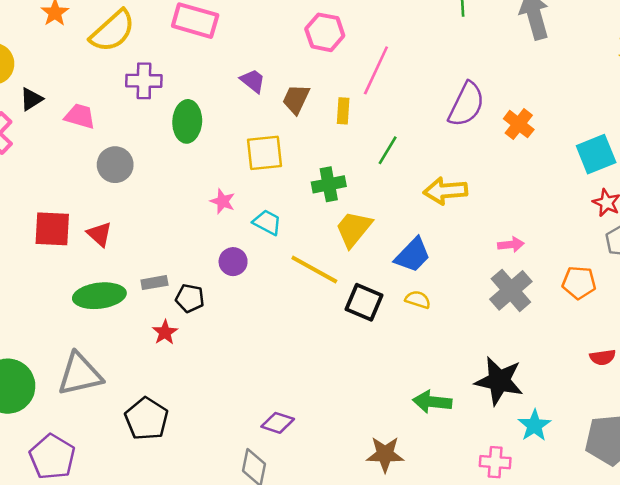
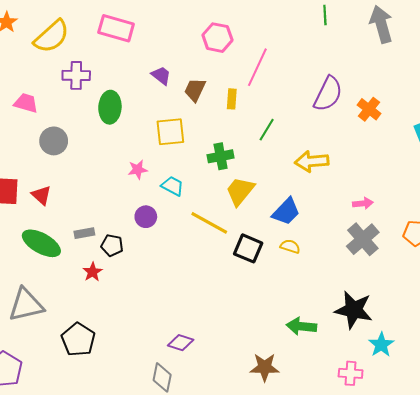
pink star: (223, 201) -> (138, 170), turned -30
green ellipse: (99, 296) -> (41, 243), turned 36

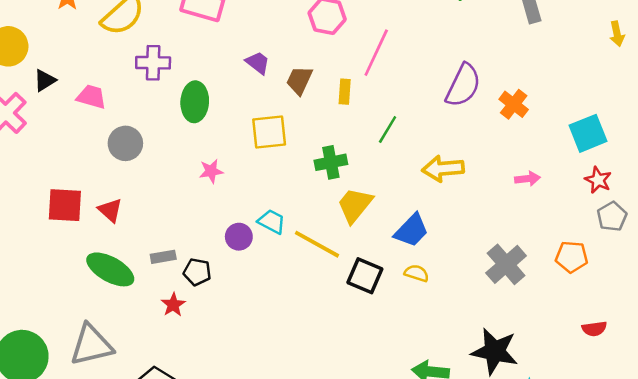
pink star: (138, 170) -> (211, 171), moved
cyan trapezoid: (172, 186) -> (272, 222), moved
pink arrow: (363, 203) -> (527, 179), moved

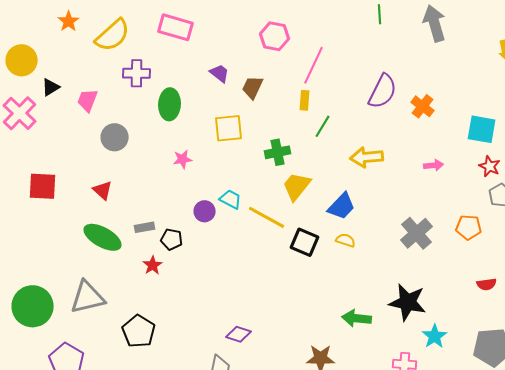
yellow rectangle: (345, 92) -> (305, 100), moved
pink trapezoid: (91, 97) -> (88, 100), turned -85
cyan square: (588, 133) -> (482, 129), turned 32
red square: (65, 205) -> (43, 186), moved

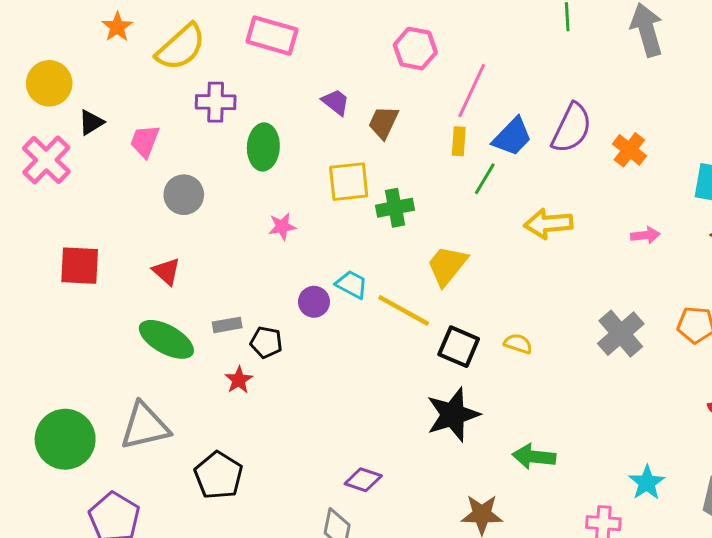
green cross: (278, 152) -> (395, 208), moved
blue trapezoid: (342, 206) -> (512, 137), moved
black star: (408, 302) -> (453, 415), moved, turned -30

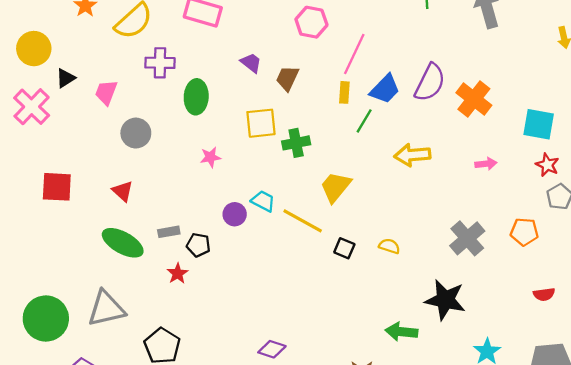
orange cross: (629, 150) -> (474, 99), size x1.4
black square: (459, 347) -> (344, 248), size x0.7
black star: (453, 415) -> (445, 300), moved, turned 30

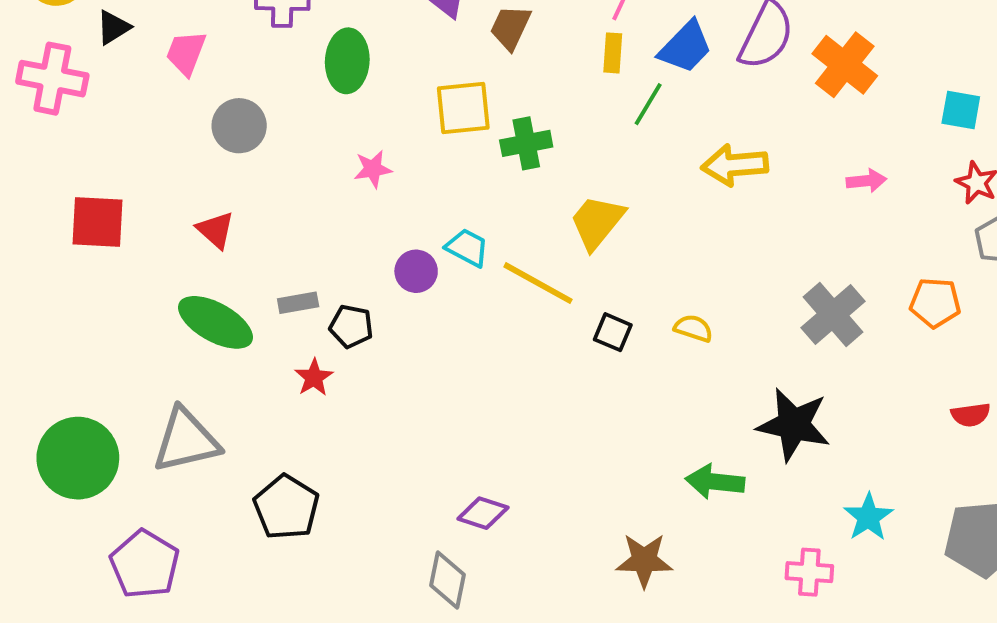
pink cross: (32, 107) -> (52, 79), turned -33
cyan square: (539, 124) -> (961, 110), size x0.7

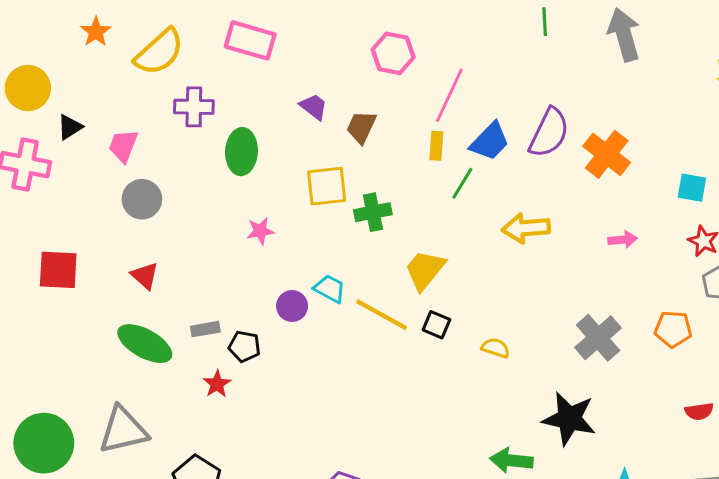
gray circle: (239, 126) -> (142, 199), moved
black square: (613, 332) -> (436, 325), moved

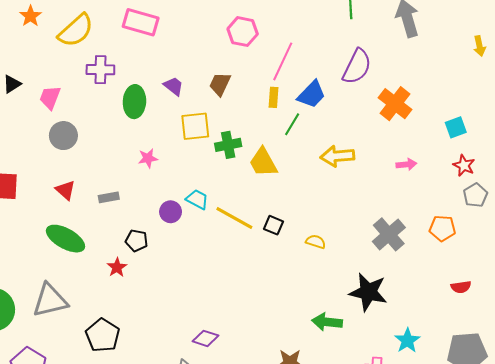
purple trapezoid: (314, 107) -> (174, 86), moved
purple semicircle: (549, 133) -> (357, 67), moved
cyan square: (692, 188) -> (456, 127), turned -30
yellow trapezoid: (425, 270) -> (263, 162), moved, turned -68
gray rectangle: (205, 329) -> (109, 197), moved

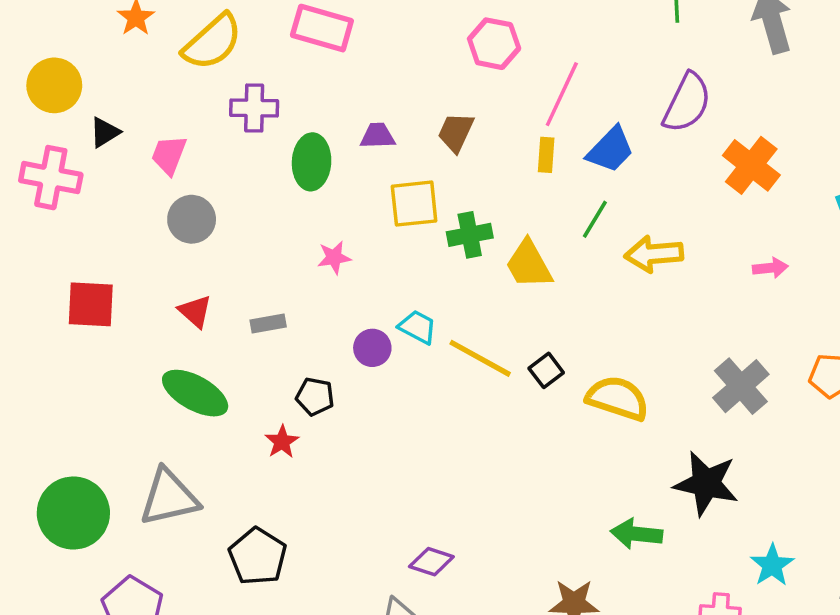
purple trapezoid: (174, 86) -> (378, 136), turned -40
green line: (292, 124) -> (595, 219), moved
black square: (273, 225) -> (546, 370), turned 30
yellow semicircle: (316, 242) -> (617, 398), size x1.8

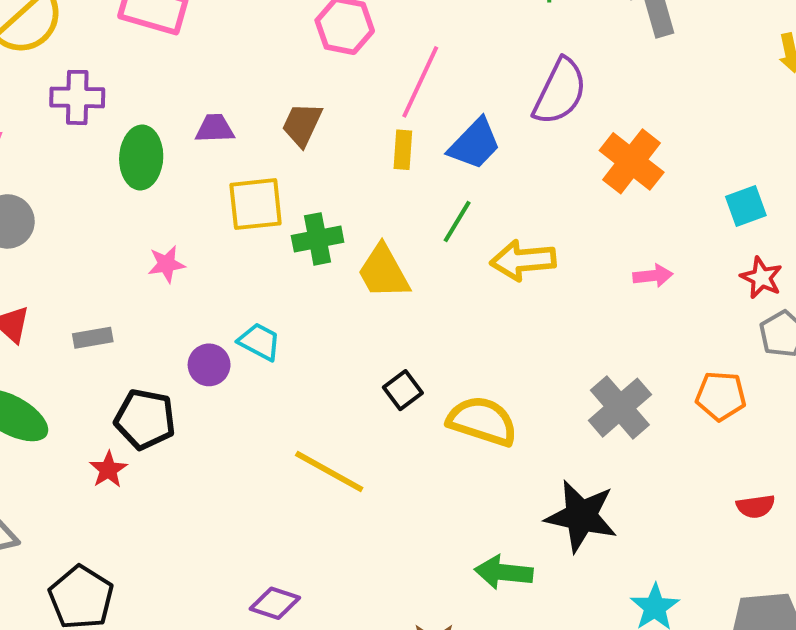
yellow line: (480, 358) -> (329, 471), moved
black pentagon: (315, 397) -> (145, 419), size x1.4

